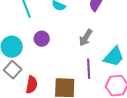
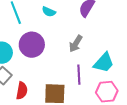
purple circle: (42, 39) -> (32, 45), size x1.6

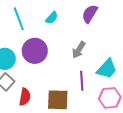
cyan semicircle: (49, 12) -> (52, 18), turned -72

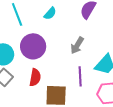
red semicircle: (25, 97) -> (35, 77), moved

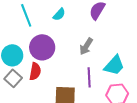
red semicircle: (35, 77) -> (35, 71), moved

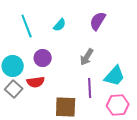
purple circle: (42, 47) -> (43, 58), size x0.7
red semicircle: (35, 71) -> (36, 82), turned 72

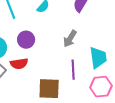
cyan trapezoid: (115, 76) -> (98, 58), turned -50

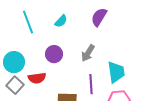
purple circle: (26, 40) -> (54, 54), moved

